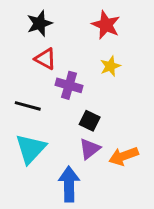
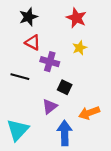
cyan triangle: (31, 149) -> (18, 130), moved
purple triangle: (90, 149) -> (50, 106), moved
blue arrow: (69, 184) -> (65, 133), moved

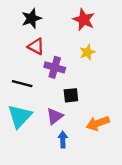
black square: (65, 87) -> (71, 95), turned -32
cyan triangle: (18, 130) -> (20, 116), moved
blue arrow: (65, 133) -> (63, 140), moved, size x0.6

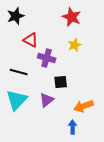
black star: (31, 19) -> (16, 16), moved
blue arrow: (63, 140) -> (73, 127), moved

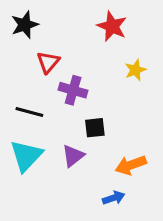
red triangle: (31, 40) -> (48, 62), turned 42
yellow star: (75, 45) -> (135, 70), moved
blue arrow: (73, 127) -> (114, 198), turned 72

